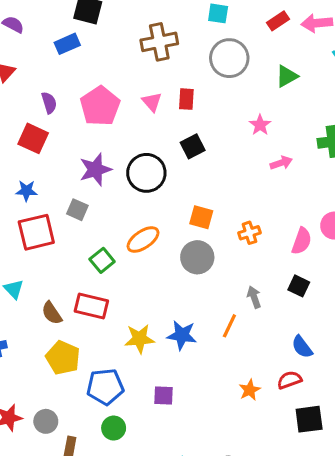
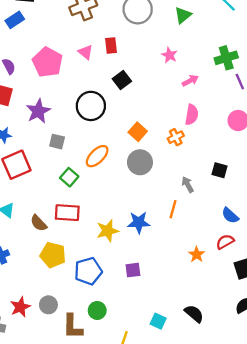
purple star: (95, 169) -> (38, 111), moved
gray square: (77, 210) -> (57, 142), moved
orange square: (201, 217) -> (138, 132), turned 36
pink semicircle: (302, 241) -> (192, 115), moved
green circle: (114, 428) -> (97, 310), moved

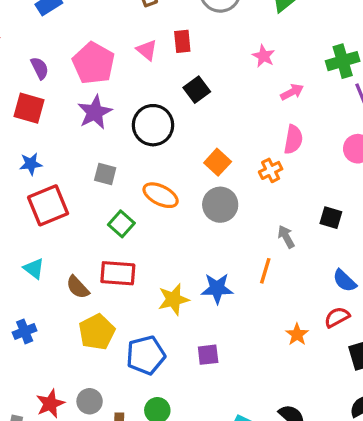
purple star: (38, 111) -> (95, 112), moved
orange ellipse: (97, 156) -> (161, 195), turned 70
yellow pentagon: (53, 255) -> (97, 332), turned 30

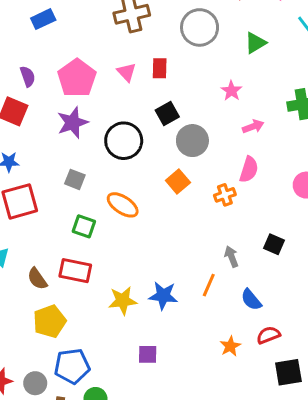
gray circle: (220, 205) -> (192, 141), moved
green square: (121, 224) -> (84, 226), turned -30
blue semicircle: (345, 281) -> (251, 300), moved
blue pentagon: (146, 355) -> (72, 366), moved

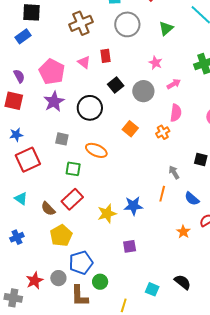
gray circle: (192, 141) -> (143, 91), moved
red rectangle: (75, 271) -> (72, 199), turned -45

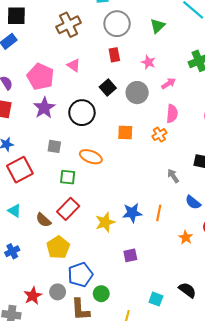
red rectangle: (105, 56) -> (114, 55), moved
orange square: (130, 129) -> (125, 132), turned -35
orange line: (162, 194) -> (159, 213), moved

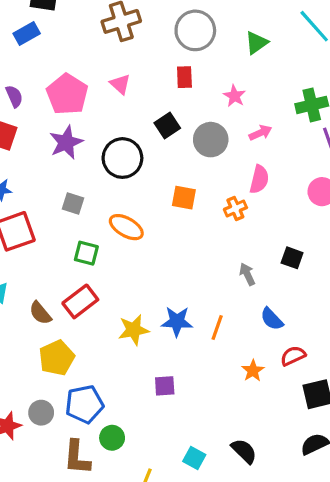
gray circle: (58, 292) -> (41, 413), moved

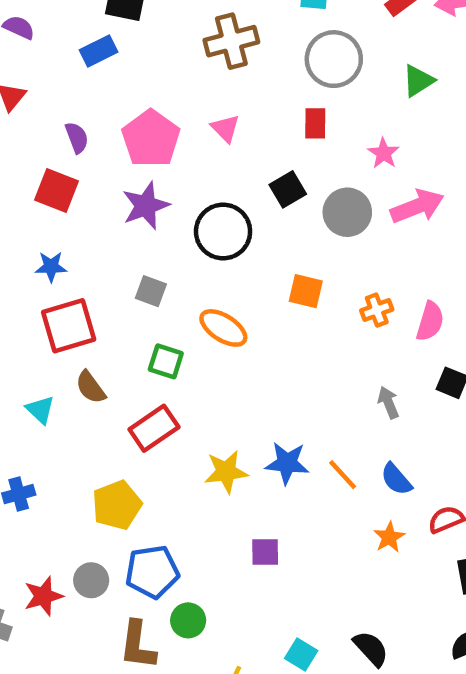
pink arrow: (260, 133) -> (417, 206), size x1.6
pink semicircle: (259, 179) -> (430, 321), moved
brown semicircle: (40, 313) -> (91, 387), moved
blue semicircle: (272, 319) -> (396, 479), moved
orange line: (217, 328) -> (343, 475), turned -65

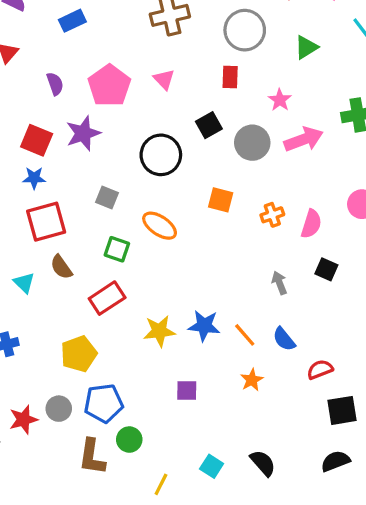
red square: (57, 191) -> (37, 140), moved
purple star: (146, 206) -> (83, 133), moved
orange star: (389, 537) -> (252, 380), moved

